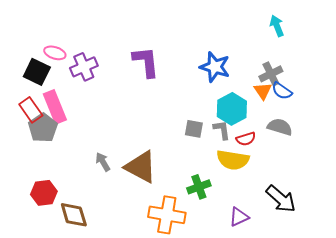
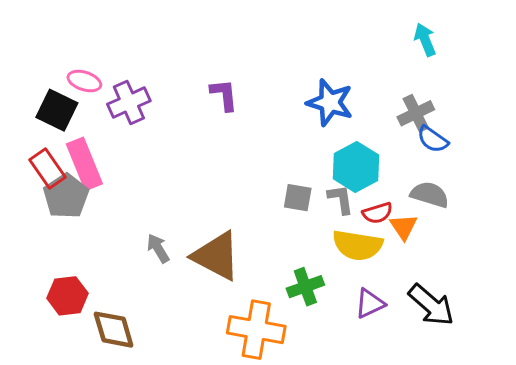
purple L-shape: (146, 62) -> (224, 95), size x0.7
orange triangle: (263, 91) -> (404, 227), moved
purple triangle: (239, 217) -> (370, 304), moved

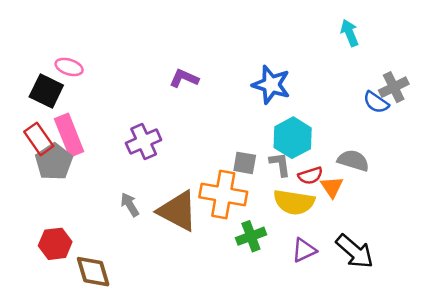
purple L-shape: (224, 95) -> (184, 78), turned -60
purple cross: (129, 103) -> (144, 141), moved
gray cross: (416, 113) -> (394, 87), moved
blue semicircle: (433, 139) -> (376, 102), moved
orange cross: (256, 330) -> (223, 195), moved

